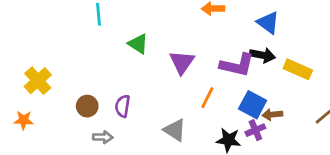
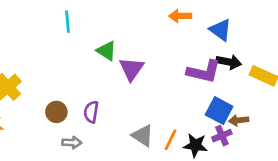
blue triangle: (268, 23) -> (221, 30), moved
purple triangle: (182, 62) -> (132, 69), moved
orange line: (207, 98) -> (170, 140), moved

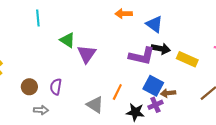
orange line: (170, 140) -> (117, 92), moved

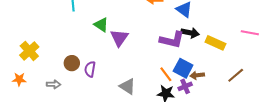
brown circle: (29, 87) -> (72, 63), moved
orange line: (117, 92) -> (166, 74), moved, turned -63
gray arrow: (41, 110) -> (54, 84), moved

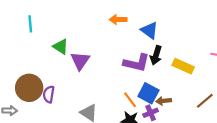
black arrow: (190, 33) -> (156, 55), turned 96
brown circle: (72, 63) -> (29, 88), size x1.6

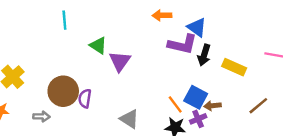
purple L-shape: (136, 63) -> (182, 44), moved

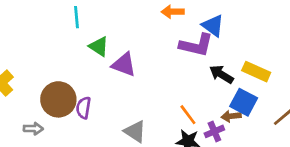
cyan line: (64, 20) -> (76, 17), moved
black arrow: (204, 55) -> (221, 74), moved, turned 105
purple triangle: (120, 61) -> (124, 65), turned -45
blue square: (196, 97) -> (244, 102), moved

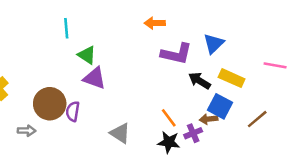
blue triangle: (213, 26) -> (214, 44), moved, turned 40
purple triangle: (124, 65) -> (94, 78), moved

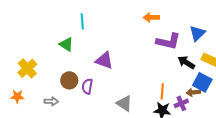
green triangle: (87, 55) -> (66, 44), moved
brown circle: (50, 104) -> (69, 80), size x0.7
orange line: (169, 118) -> (162, 91), turned 42

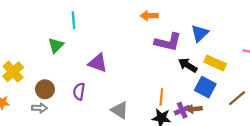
green triangle: (66, 44) -> (56, 45), turned 42
brown circle: (69, 80) -> (45, 89), moved
brown arrow: (193, 92) -> (194, 109), moved

